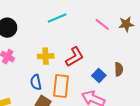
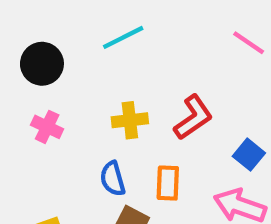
cyan line: (57, 18) -> (123, 37), moved
orange rectangle: (61, 86) -> (168, 183), size x0.7

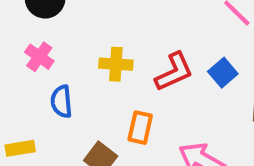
blue square: (249, 155) -> (223, 73), moved
blue semicircle: (113, 179) -> (61, 102), moved

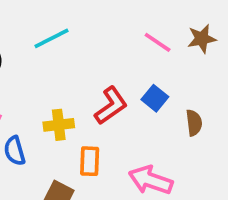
yellow cross: (116, 64) -> (59, 125), moved

